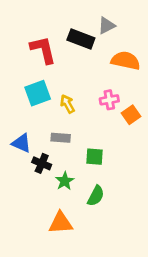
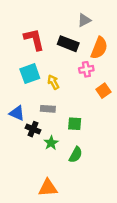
black rectangle: (81, 39) -> (68, 44), moved
orange semicircle: (126, 61) -> (99, 48), turned 100
pink cross: (109, 100) -> (86, 69), moved
orange triangle: (61, 223) -> (48, 188), moved

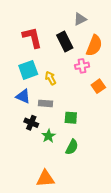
black rectangle: (68, 44) -> (65, 41), turned 42
blue triangle: (17, 113) -> (23, 96), moved

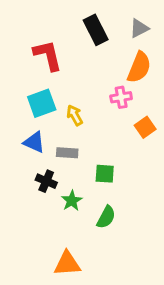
gray triangle: (80, 19) -> (139, 28), moved
black rectangle: (65, 41) -> (96, 30), moved

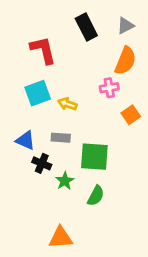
yellow arrow: (75, 115) -> (67, 104), turned -42
blue triangle: (34, 142) -> (26, 140), moved
green square: (105, 174) -> (94, 157), size x1.6

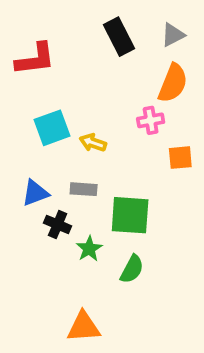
red L-shape: (43, 50) -> (35, 59), moved, turned 96
orange square: (131, 115) -> (180, 158), turned 30
blue triangle: (26, 140) -> (35, 193), turned -45

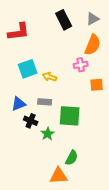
green semicircle: (132, 269) -> (72, 158), moved
orange triangle: (84, 327) -> (59, 176), moved

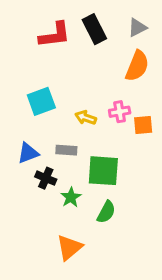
red L-shape: (19, 32) -> (55, 35), moved
pink cross: (81, 65) -> (120, 112), moved
yellow arrow: (50, 77) -> (86, 118), moved
green semicircle: (72, 158) -> (106, 212), moved
orange triangle: (59, 176) -> (69, 247), moved, turned -36

